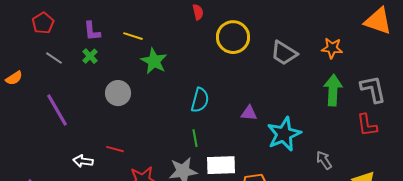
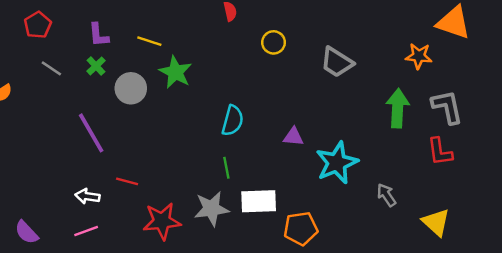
yellow circle: (233, 37) -> (274, 42), size x0.6
orange star: (332, 48) -> (419, 56), moved
gray circle: (118, 93) -> (131, 88), moved
purple line: (57, 110) -> (91, 133), moved

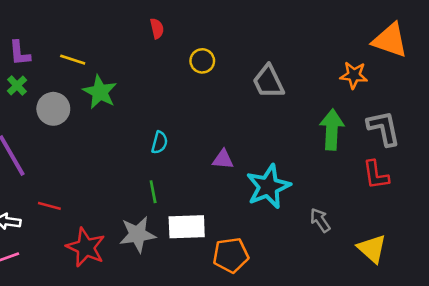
gray trapezoid: (337, 62) -> (268, 82), turned 32
cyan semicircle: (233, 121) -> (160, 142), size x0.7
red star: (162, 221) -> (86, 247), turned 30

